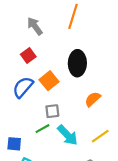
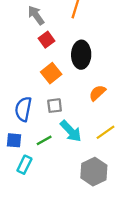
red square: (28, 56) -> (46, 40), moved
blue semicircle: (23, 87) -> (23, 109), moved, turned -30
green line: (43, 129) -> (44, 140), moved

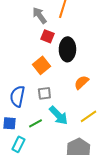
gray arrow: (36, 15) -> (39, 15), moved
red square: (46, 40) -> (47, 36), moved, turned -32

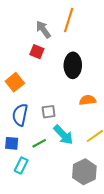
red square: (47, 36) -> (37, 52), moved
orange square: (41, 65) -> (15, 82), moved
orange semicircle: (81, 82) -> (88, 100), turned 35

